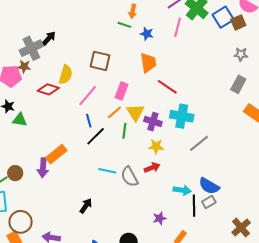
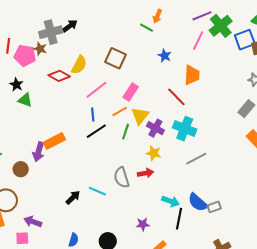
blue star: (147, 34) -> (164, 56), moved
orange trapezoid: (148, 63) -> (192, 75), moved
cyan line: (107, 171) -> (97, 191), moved
brown circle: (15, 173) -> (21, 169), moved
gray rectangle: (209, 202) -> (214, 207), moved

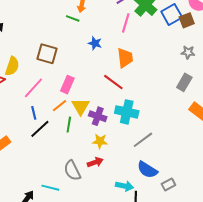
blue semicircle: (198, 202) -> (147, 170), moved

